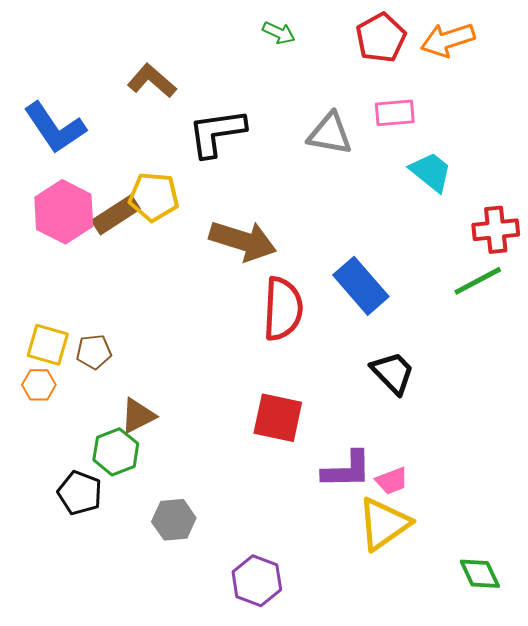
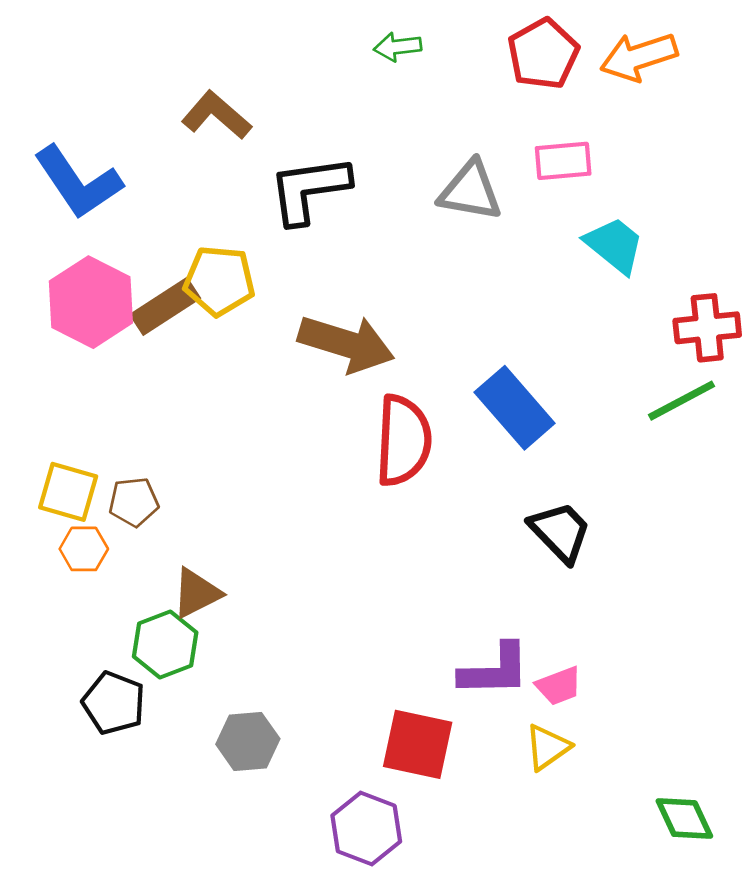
green arrow: (279, 33) -> (398, 47), turned 148
orange hexagon: (39, 385) -> (84, 549), moved
red square: (278, 418) -> (418, 744), moved
yellow triangle: (384, 524) -> (547, 747), size x0.6

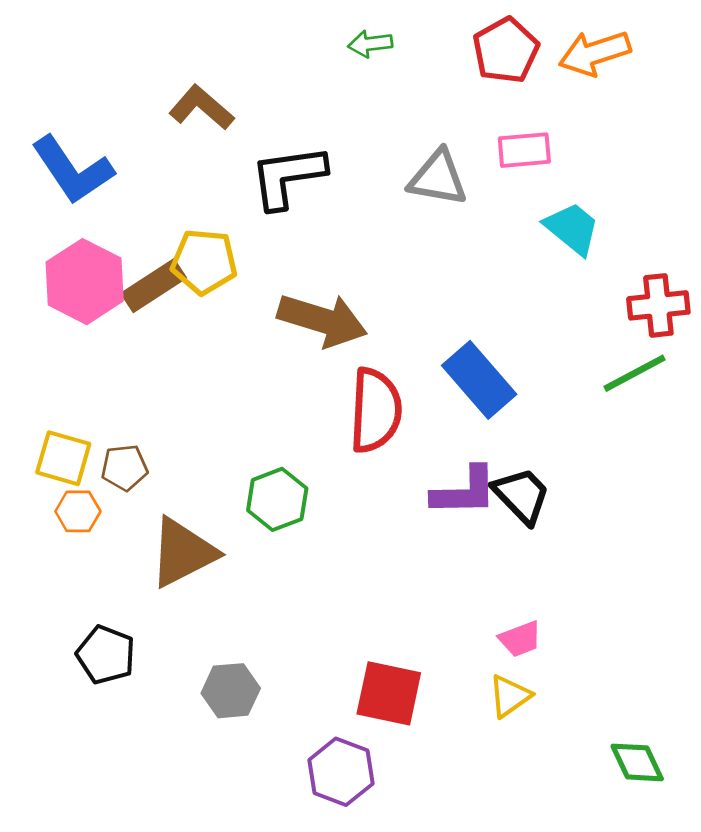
brown triangle: (196, 593) -> (183, 553), size x1.5
green hexagon: (165, 644) -> (277, 499), moved
purple L-shape: (495, 670) -> (464, 491), moved

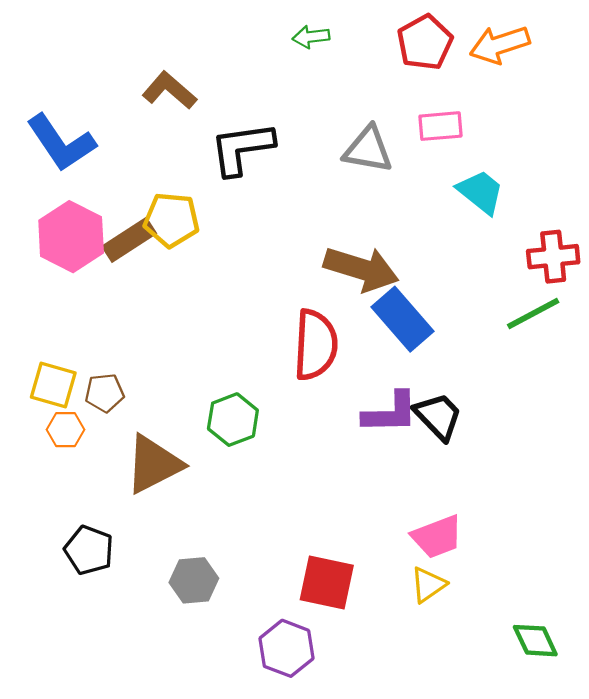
brown arrow: (322, 320) -> (361, 269), moved
pink trapezoid: (520, 639) -> (437, 537), size x1.4

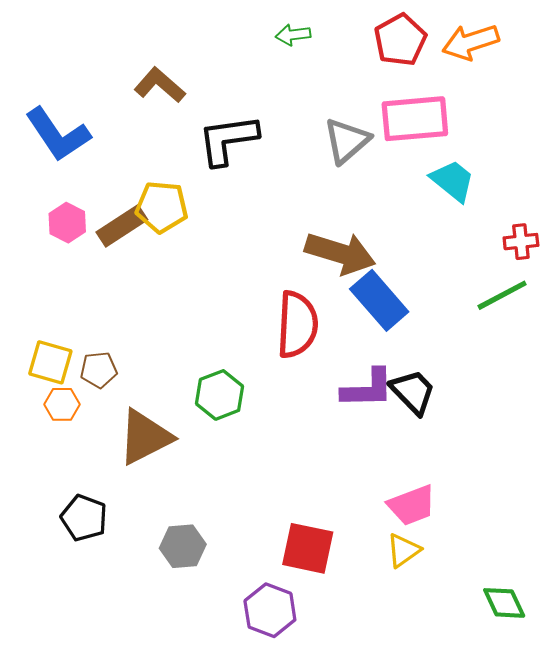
pink rectangle: (440, 126) -> (415, 119), size x1.6
gray triangle: (368, 150) -> (347, 141), turned -51
pink hexagon: (71, 237) -> (67, 223), size x0.6
red cross: (553, 257) -> (521, 242), size x0.7

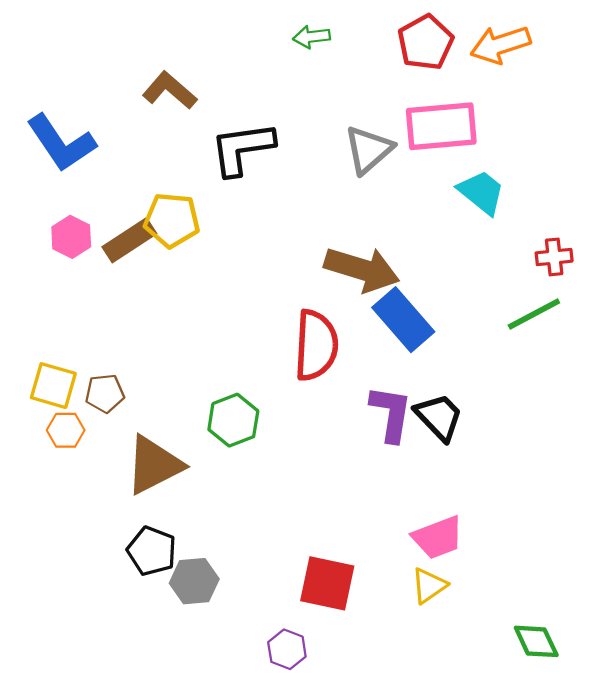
purple L-shape: (368, 389) -> (391, 413), turned -80
black pentagon: (84, 518) -> (152, 551), moved
purple hexagon: (270, 610) -> (287, 649), size x0.7

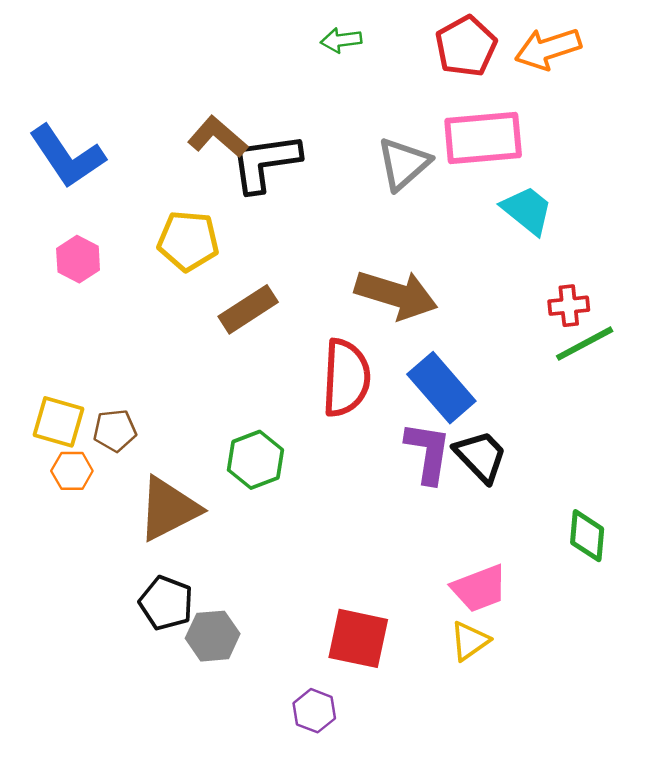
brown L-shape: (170, 90) -> (218, 137), moved
brown rectangle: (129, 240) -> (248, 309), moved
red cross: (554, 257) -> (569, 306), moved
blue rectangle: (403, 320) -> (441, 388), moved
green diamond: (536, 641) -> (587, 536), moved, turned 30

